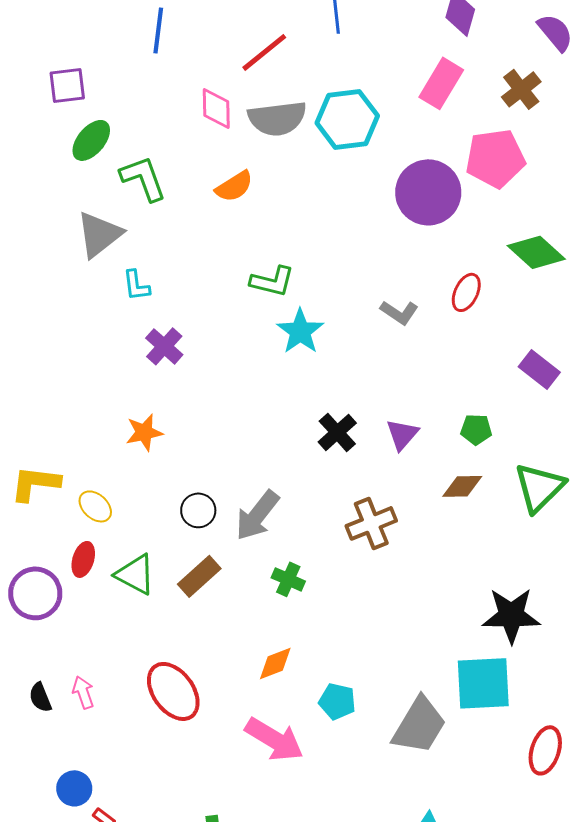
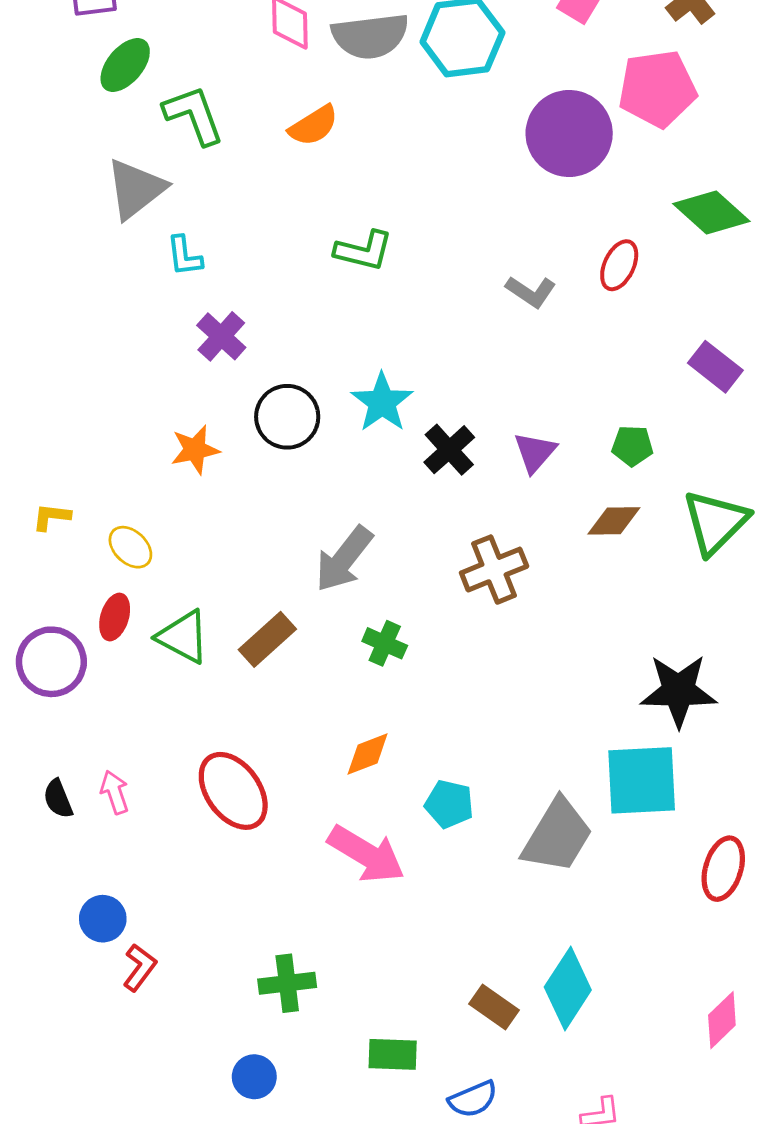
cyan star: (300, 331) -> (382, 402), moved
yellow L-shape: (35, 483) -> (51, 517), size x0.6
black circle: (198, 510) -> (287, 417), moved, size x1.4

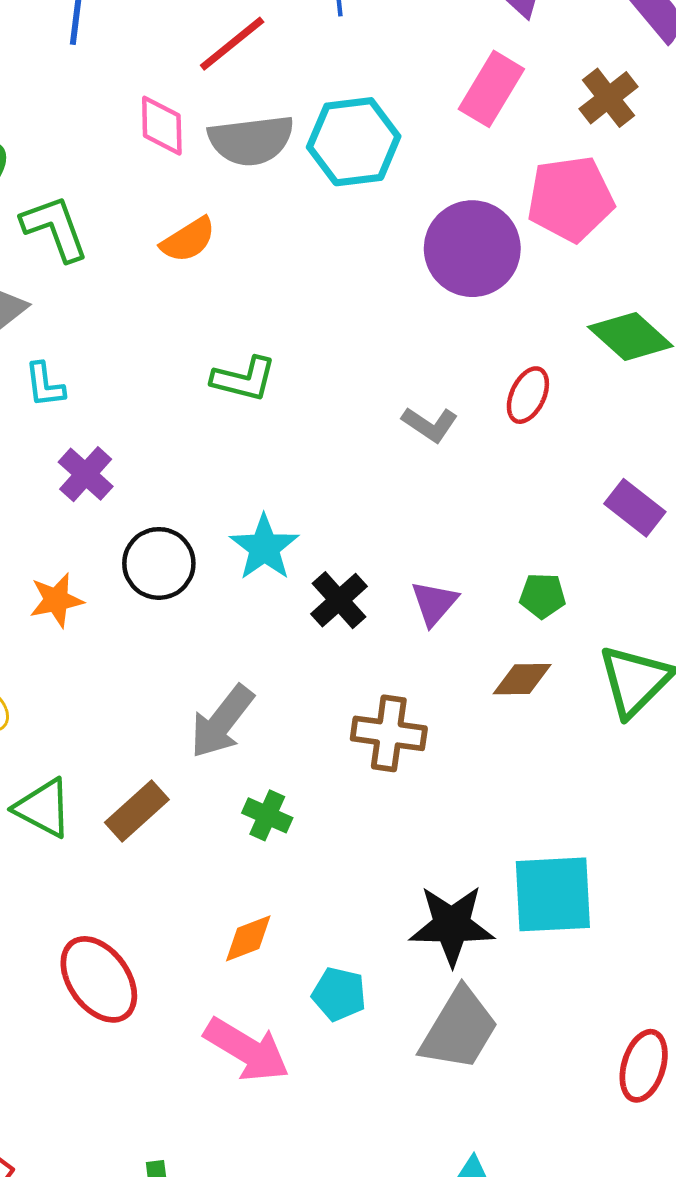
brown cross: (494, 570) -> (389, 733), turned 30
black star: (678, 691) -> (452, 925), moved
cyan square: (642, 780) -> (553, 894), moved

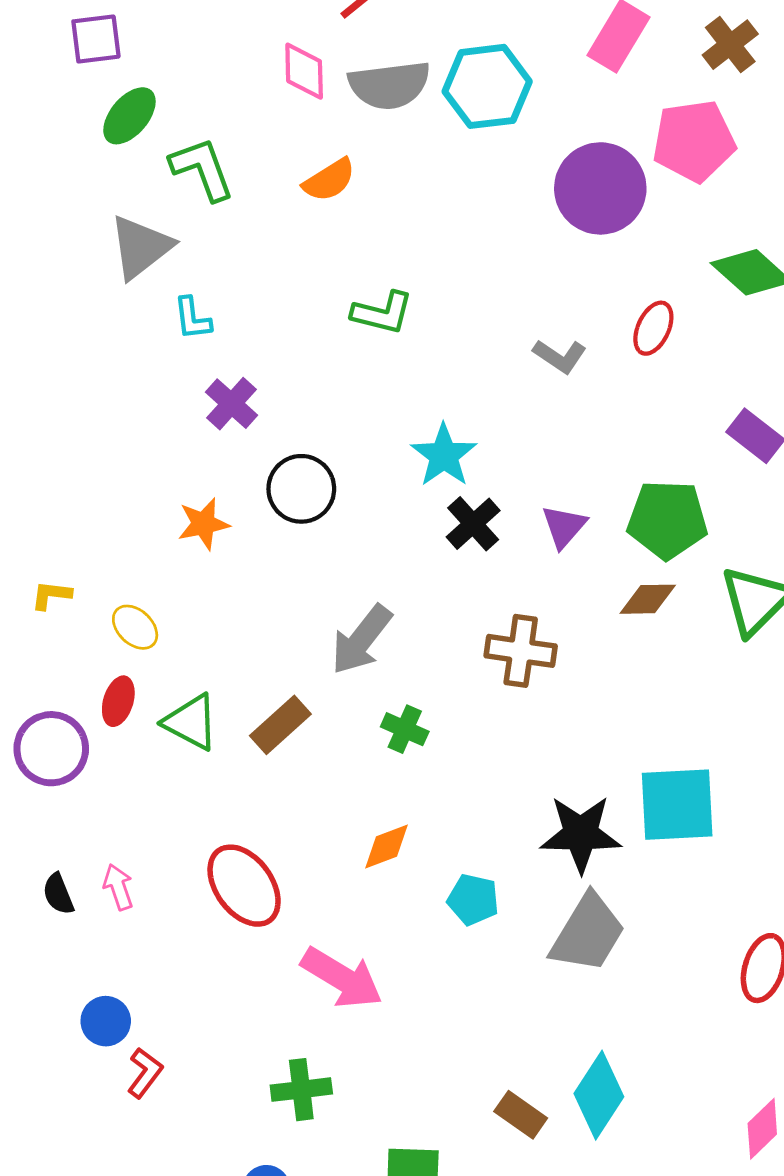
cyan star: (264, 547) -> (444, 455), moved
green pentagon: (543, 596) -> (667, 520), size x1.8
pink arrow: (247, 1050) -> (342, 978), moved

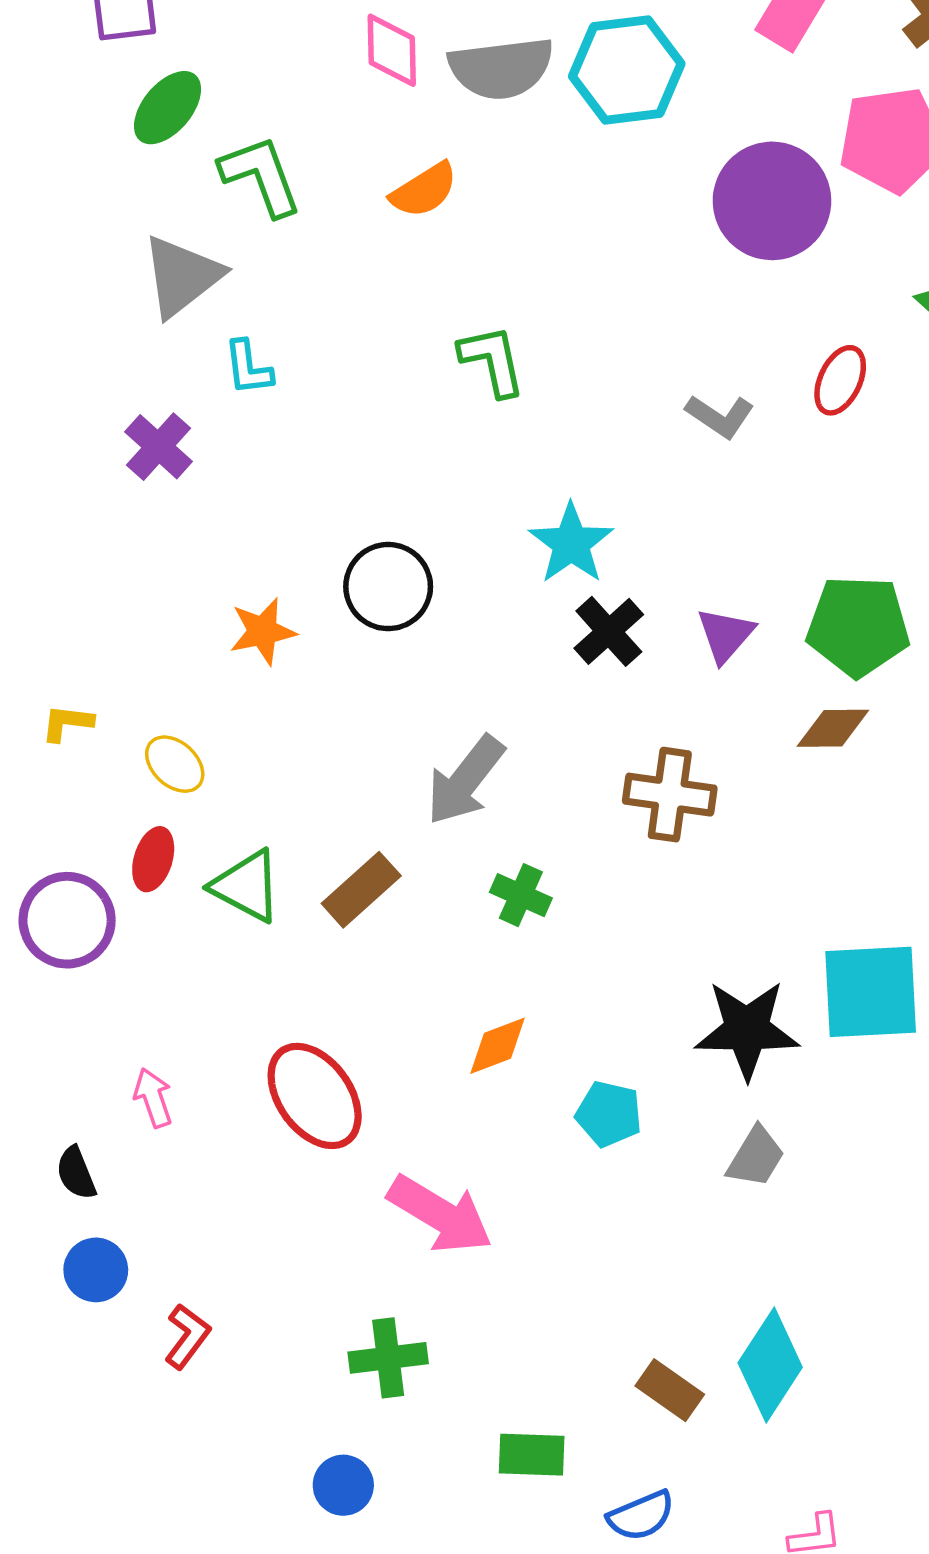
green L-shape: (382, 313) -> (492, 361), turned -116
purple cross: (231, 404) -> (159, 447), moved
black semicircle: (58, 894) -> (76, 1173), moved
gray trapezoid: (588, 933) -> (756, 1157), size x0.6
blue circle: (106, 1021) -> (96, 1270), moved

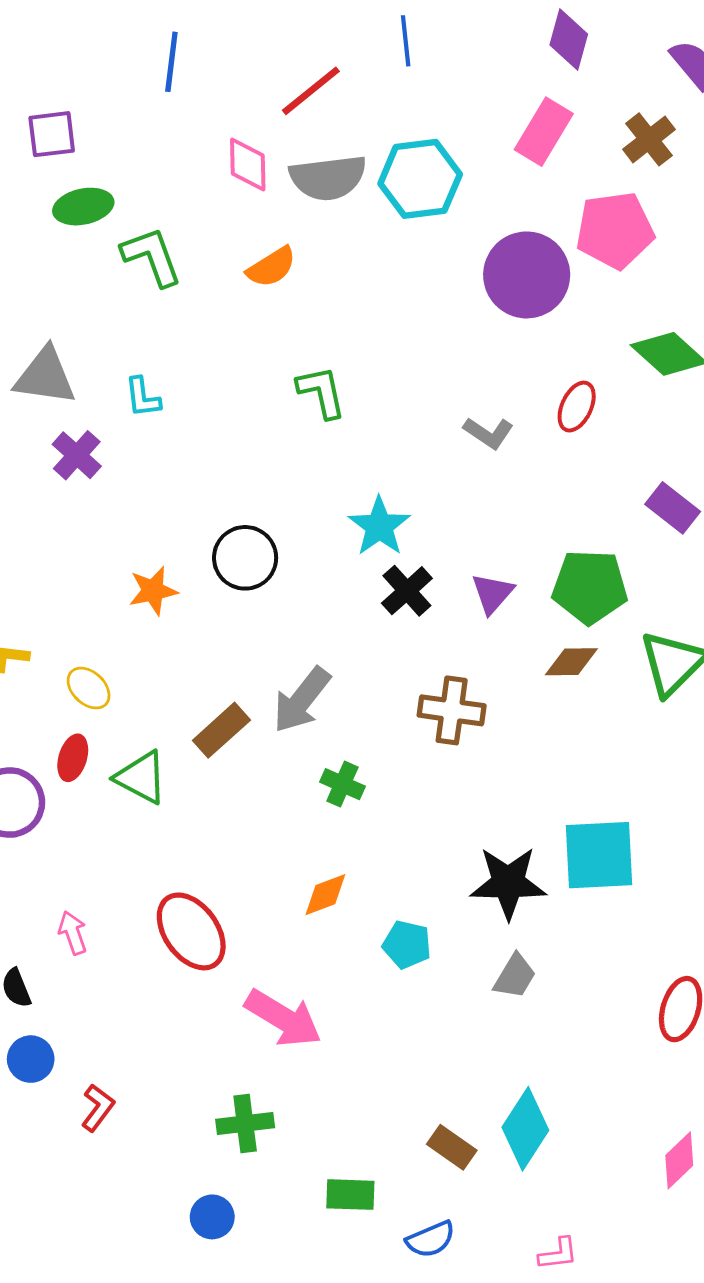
green ellipse: (168, 108) -> (83, 207), turned 38
gray triangle: (182, 276) -> (45, 376), moved, turned 46
brown rectangle: (361, 890) -> (221, 730), moved

